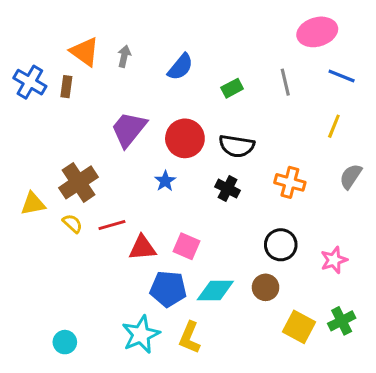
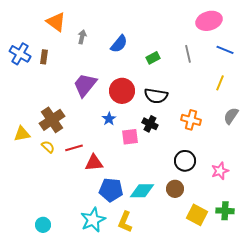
orange triangle: (85, 52) -> (56, 22), moved
pink square: (186, 246) -> (130, 137), moved, turned -30
green cross: (342, 321) -> (225, 211), turned 30

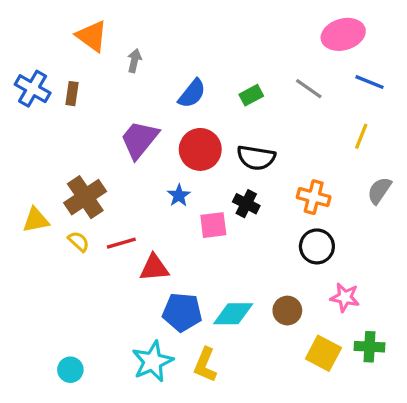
blue semicircle: (119, 44) -> (192, 94), moved
gray line: (188, 54) -> (309, 89), turned -42
black circle: (185, 161) -> (317, 246), moved
pink star: (220, 171) -> (345, 297), moved, turned 30

